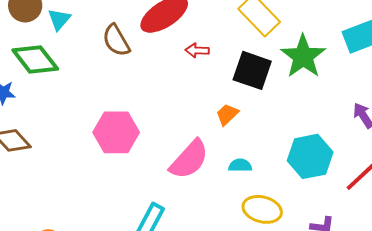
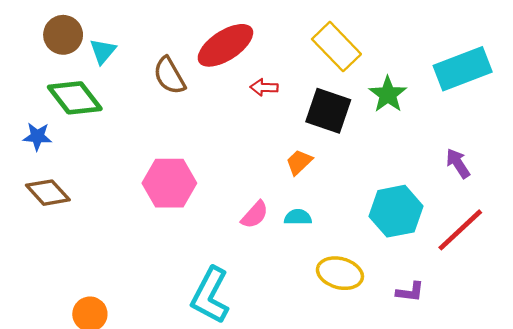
green star: (303, 56) -> (388, 94), size x0.7
pink semicircle: (189, 159) -> (255, 215), size x0.6
cyan semicircle: (240, 165) -> (298, 217), moved

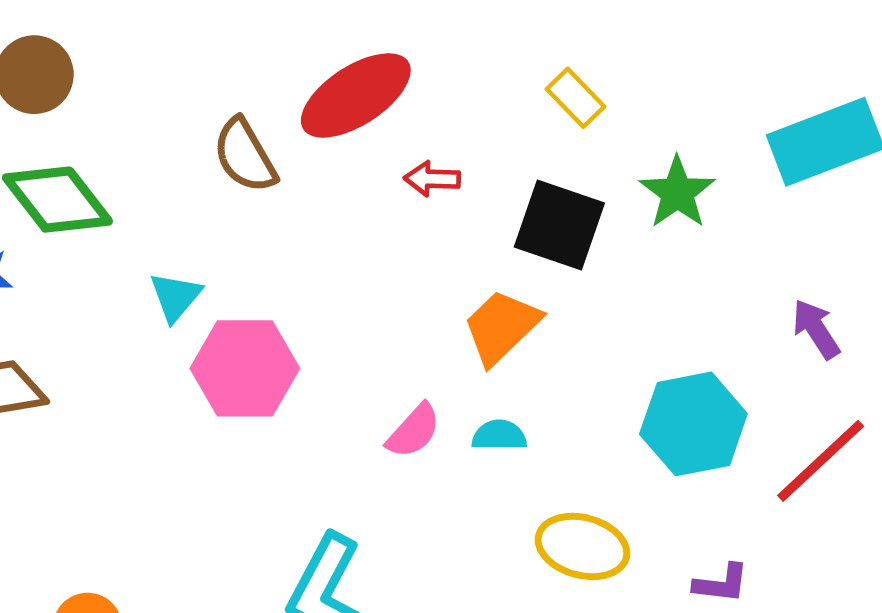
yellow rectangle: (336, 47) -> (576, 98), size x0.6
cyan triangle: (103, 51) -> (175, 297), moved
orange trapezoid: (299, 162) -> (502, 327), size x1.5

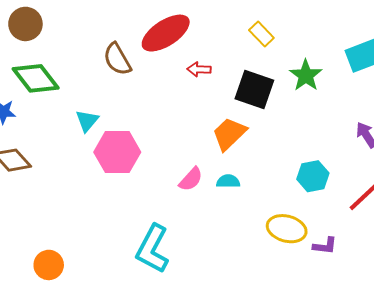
cyan hexagon: (693, 424) -> (313, 176), size x0.7
yellow ellipse: (582, 546) -> (287, 229), moved

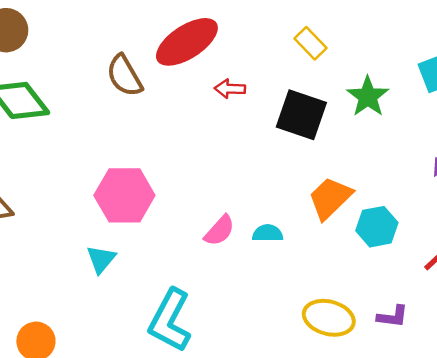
cyan triangle: (87, 121) -> (101, 259), moved
orange trapezoid: (229, 134) -> (330, 198), moved
yellow ellipse: (287, 229) -> (329, 318), moved

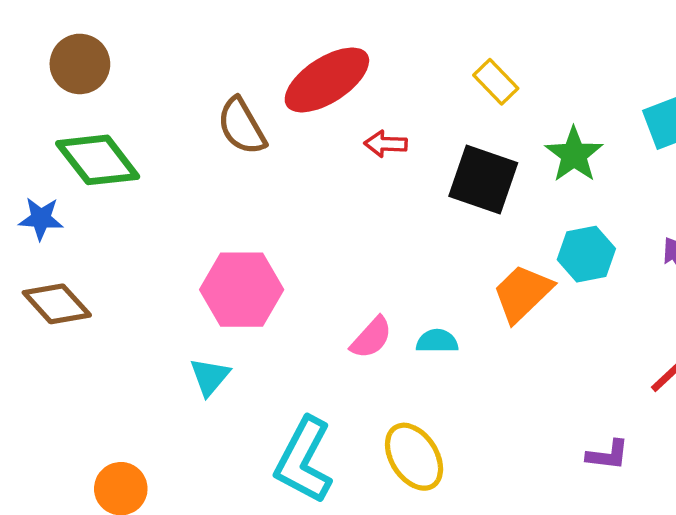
cyan hexagon: (377, 227) -> (586, 254), moved
yellow ellipse: (329, 318) -> (414, 457), moved, turned 42

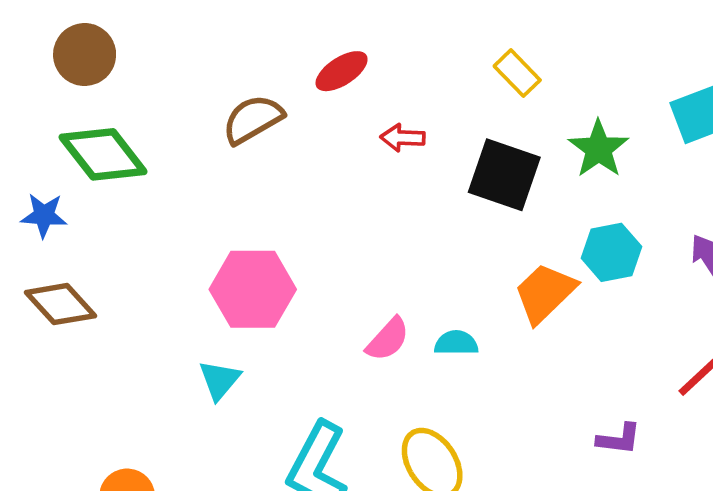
red ellipse: (327, 80) -> (342, 71), size x0.6
brown semicircle: (242, 126) -> (253, 119), turned 90
purple L-shape: (608, 455) -> (619, 439), moved

